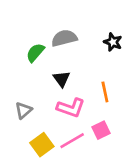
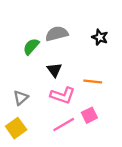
orange line: (105, 92) -> (93, 81), turned -72
yellow square: (42, 145) -> (16, 128), moved

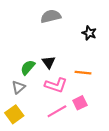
gray semicircle: (57, 34) -> (51, 16), moved
green semicircle: (31, 47) -> (28, 67), moved

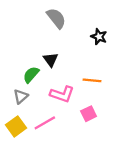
gray semicircle: (51, 16) -> (56, 18), turned 66
black triangle: (49, 62) -> (51, 60), moved
pink line: (57, 111) -> (45, 123), moved

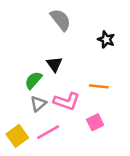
gray triangle: (21, 96) -> (38, 104), moved

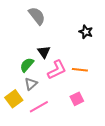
gray semicircle: (61, 20) -> (37, 16), moved
pink L-shape: (67, 101) -> (57, 70), moved, turned -45
yellow square: (17, 136) -> (14, 99), moved

